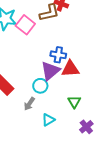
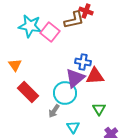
cyan circle: (40, 86) -> (65, 93), size x1.5
cyan triangle: (48, 120) -> (73, 127), turned -32

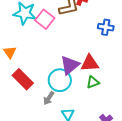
blue cross: (83, 62) -> (106, 27), moved
green triangle: (99, 109) -> (93, 82), moved, turned 40

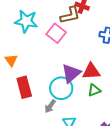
pink square: (45, 19) -> (56, 33), moved
red rectangle: (23, 79) -> (24, 87), turned 30

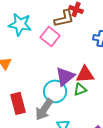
red rectangle: (24, 87) -> (18, 103), moved
green triangle: (94, 90) -> (80, 89), moved
gray arrow: (50, 106) -> (44, 109), size x1.6

